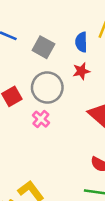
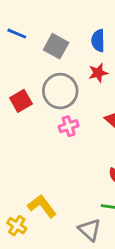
pink cross: (41, 119) -> (69, 126), moved, turned 30

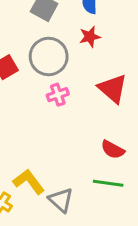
gray triangle: (90, 230) -> (61, 200), moved

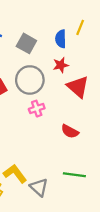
red triangle: (113, 89) -> (78, 87), moved
red semicircle: (113, 150) -> (70, 131), moved

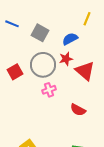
blue semicircle: (61, 39) -> (70, 39), moved, turned 63
red star: (61, 65) -> (66, 59), moved

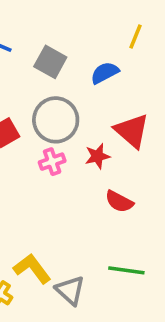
red star: (66, 59) -> (97, 156), moved
pink cross: (49, 90) -> (52, 162), moved

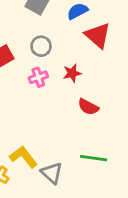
gray circle: (56, 120) -> (41, 46), size x0.6
red triangle: (132, 131) -> (98, 35), moved

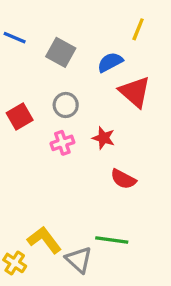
red star: (72, 73) -> (104, 138), turned 30
green line: (94, 158) -> (112, 240), moved

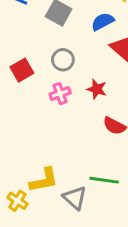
yellow L-shape: (44, 240) -> (44, 180), turned 116

